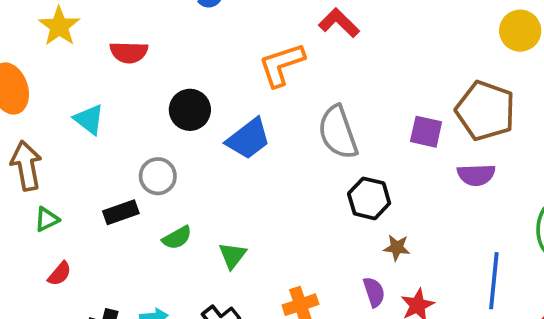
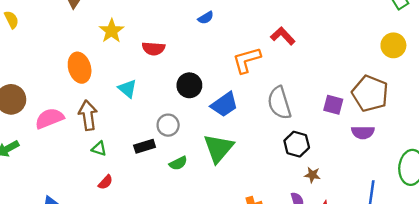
green triangle: (47, 219) -> (99, 149), turned 42
green triangle: (232, 255) -> (218, 148), moved, size x1.8

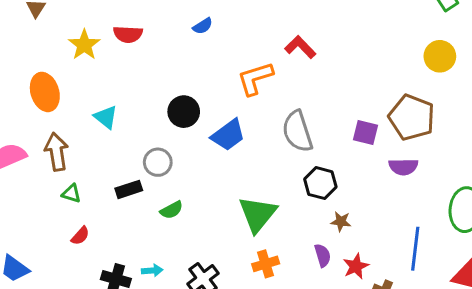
red semicircle: (153, 49) -> (128, 34), moved
green triangle: (218, 148) -> (258, 214), moved

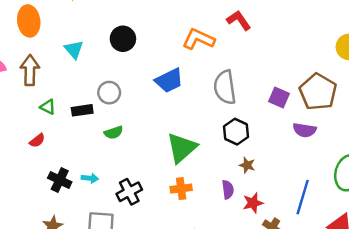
orange L-shape: (255, 78) -> (198, 39), turned 32
black circle: (184, 112) -> (123, 39), moved
green triangle: (71, 194) -> (48, 107), moved

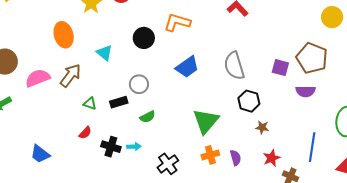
orange L-shape: (198, 39) -> (177, 22), moved
brown arrow: (30, 70) -> (70, 75), turned 45
cyan arrow: (90, 178) -> (134, 147), moved
black cross: (60, 180) -> (111, 147), moved
purple semicircle: (228, 190) -> (236, 158), moved

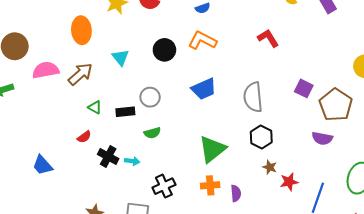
purple square: (280, 68) -> (304, 88), moved
blue trapezoid: (40, 154) -> (42, 165), moved
red star: (272, 158) -> (289, 182), moved

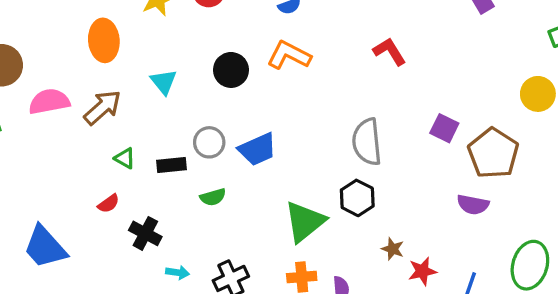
blue trapezoid: (204, 89) -> (257, 149), moved
black hexagon: (261, 137) -> (357, 198), moved
cyan arrow: (132, 161) -> (178, 272), moved
blue trapezoid: (42, 165) -> (45, 247), size x1.4

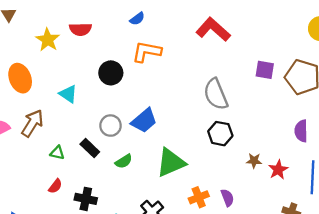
red L-shape: (390, 51) -> (213, 29), size x1.4
black rectangle: (172, 165) -> (90, 148), turned 66
purple semicircle: (473, 205) -> (301, 131), moved, turned 95
green triangle: (305, 222) -> (171, 162), moved, turned 32

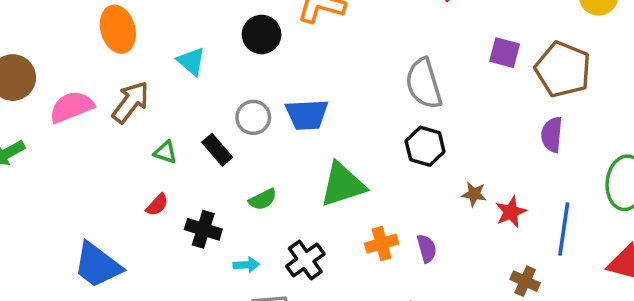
blue trapezoid: (144, 121) -> (307, 115), turned 32
purple semicircle: (301, 131) -> (552, 135), moved
green semicircle: (124, 161) -> (263, 199), moved

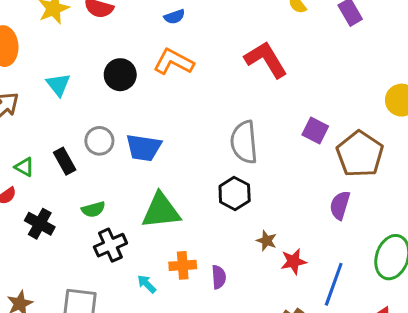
green triangle: (165, 152) -> (24, 167), moved
black cross: (305, 260) -> (110, 245), moved
cyan arrow: (246, 265) -> (147, 284), moved, turned -144

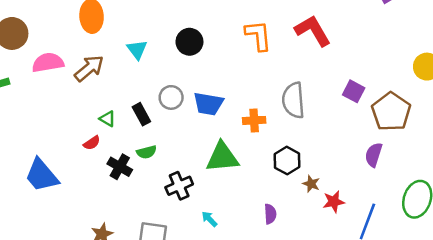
orange L-shape: (173, 62) -> (258, 36), moved, turned 56
black hexagon: (235, 193) -> (287, 161), moved
green semicircle: (93, 209) -> (147, 152), moved
orange cross: (183, 265) -> (254, 120), moved

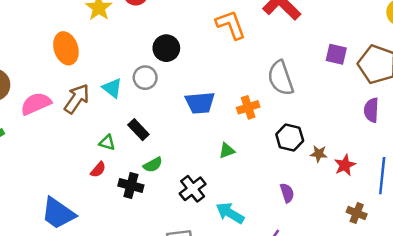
cyan triangle: (137, 50) -> (112, 88), moved
gray circle: (171, 97) -> (145, 78), moved
green triangle: (222, 157) -> (227, 151), size x0.5
cyan arrow: (209, 219) -> (230, 213), size x1.6

